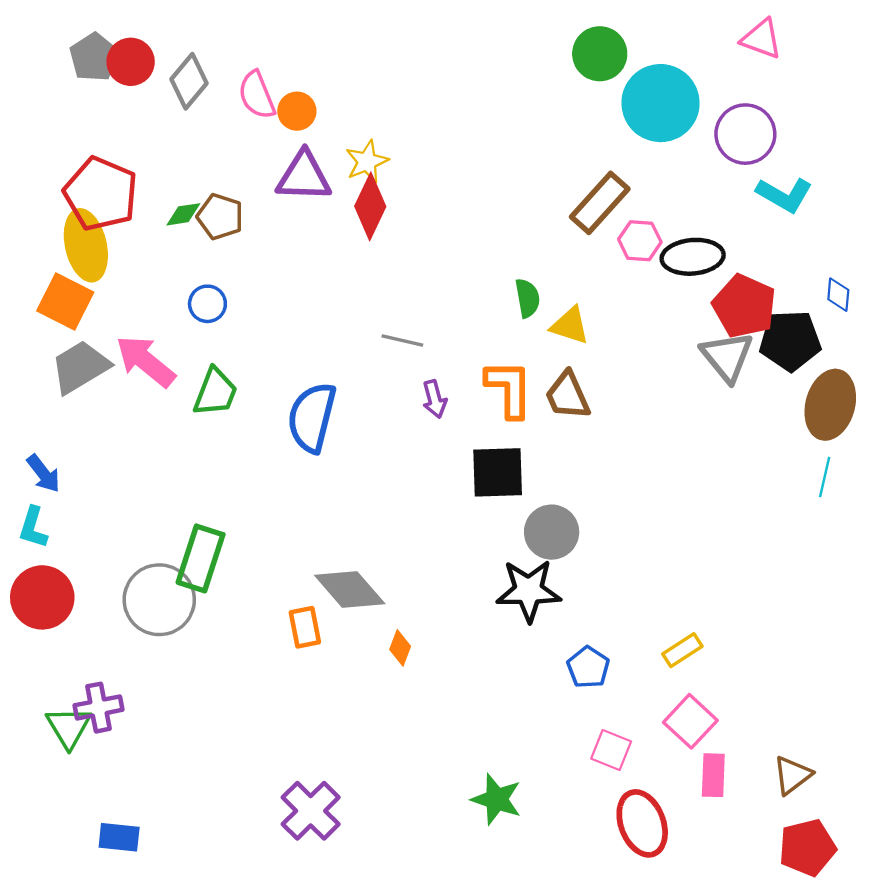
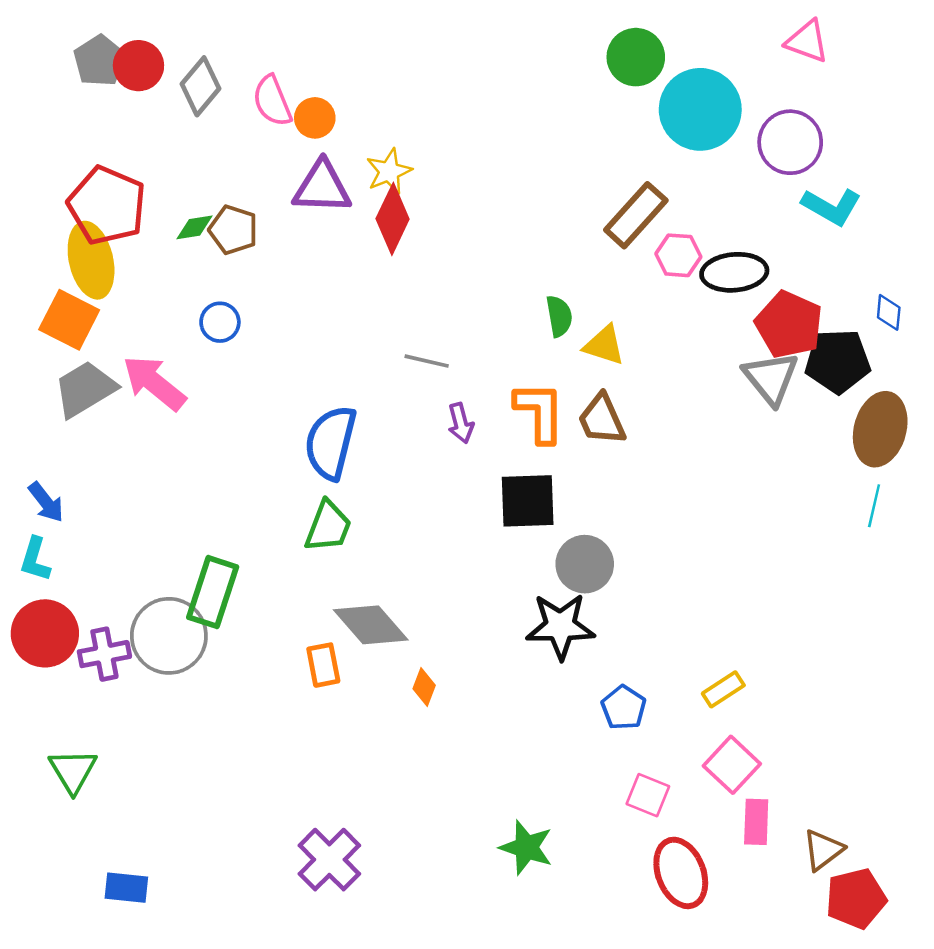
green trapezoid: (215, 392) -> (328, 526), moved
purple cross: (98, 708) -> (104, 654), moved
brown triangle: (792, 775) -> (823, 850), moved

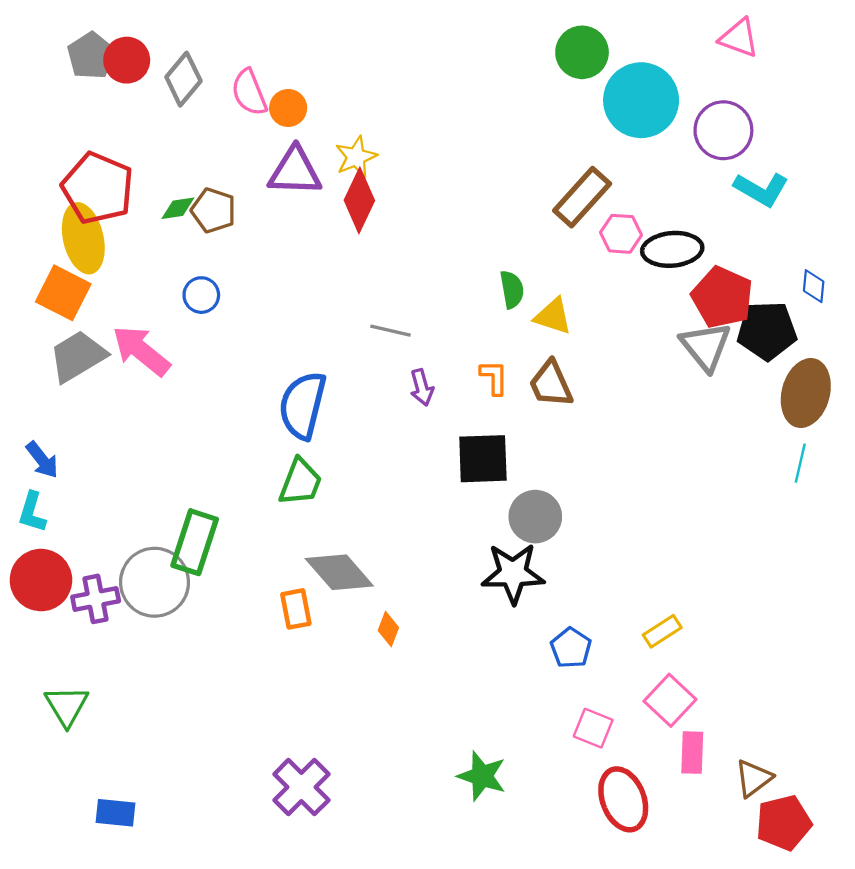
orange L-shape: (540, 412) -> (494, 377), size x0.6

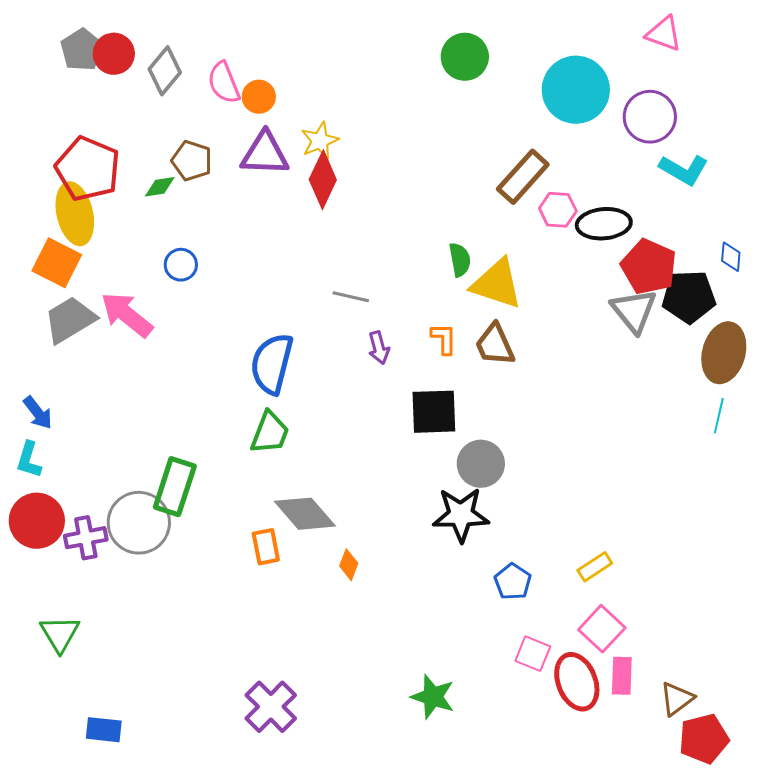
green circle: (582, 52) -> (465, 57), moved
brown pentagon: (214, 210) -> (192, 161), moved
yellow triangle: (553, 316) -> (497, 284), size x1.5
red ellipse: (623, 799) -> (577, 682), moved

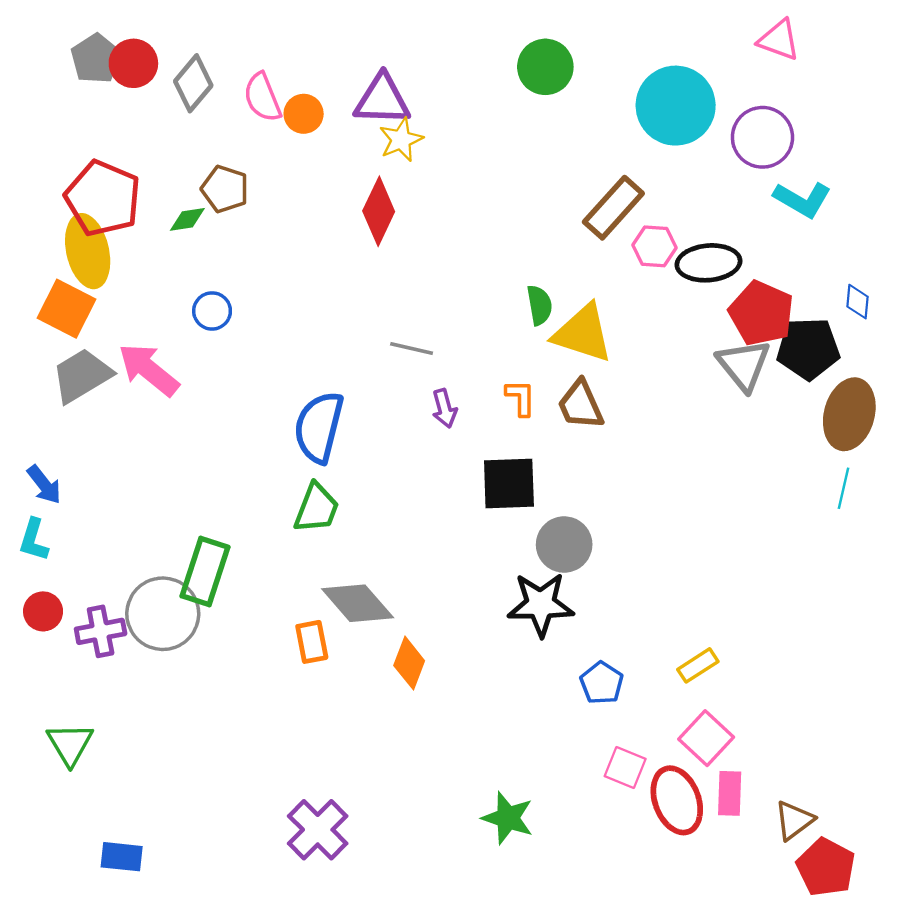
yellow star: (320, 141) -> (401, 140), moved
purple triangle: (265, 154) -> (382, 100), moved
red circle: (37, 521) -> (43, 611), size x0.6
orange diamond: (349, 565) -> (409, 663), size x1.4
red pentagon: (704, 739) -> (826, 867), turned -30

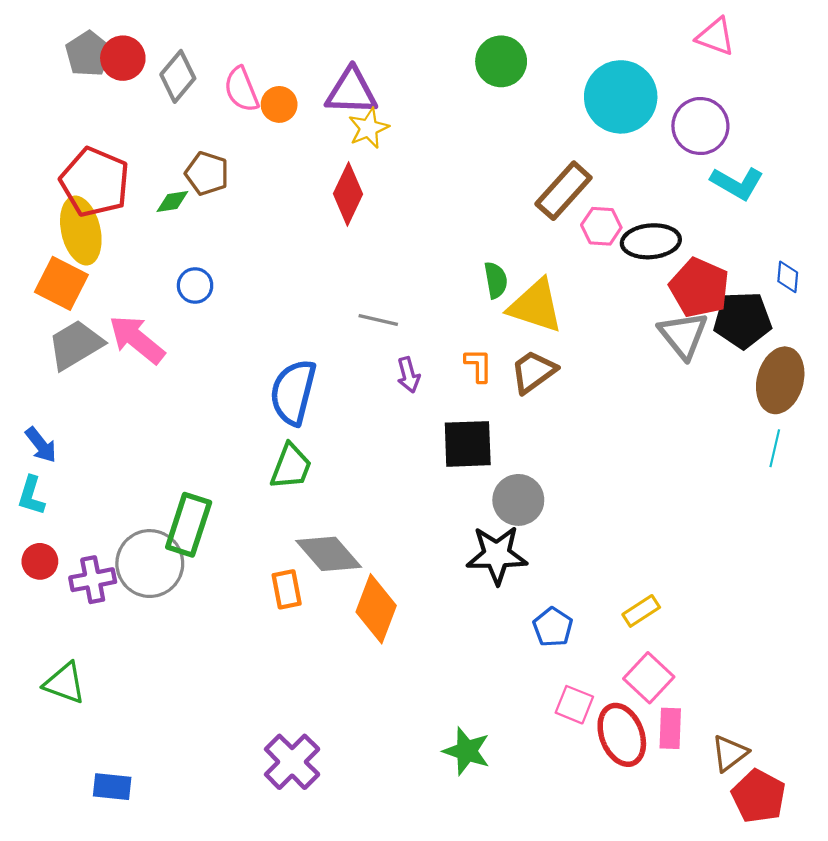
brown trapezoid: (581, 405) -> (533, 372), turned 78
orange diamond: (409, 663) -> (376, 609), size x1.4
green triangle: (70, 744) -> (65, 683), turned -39

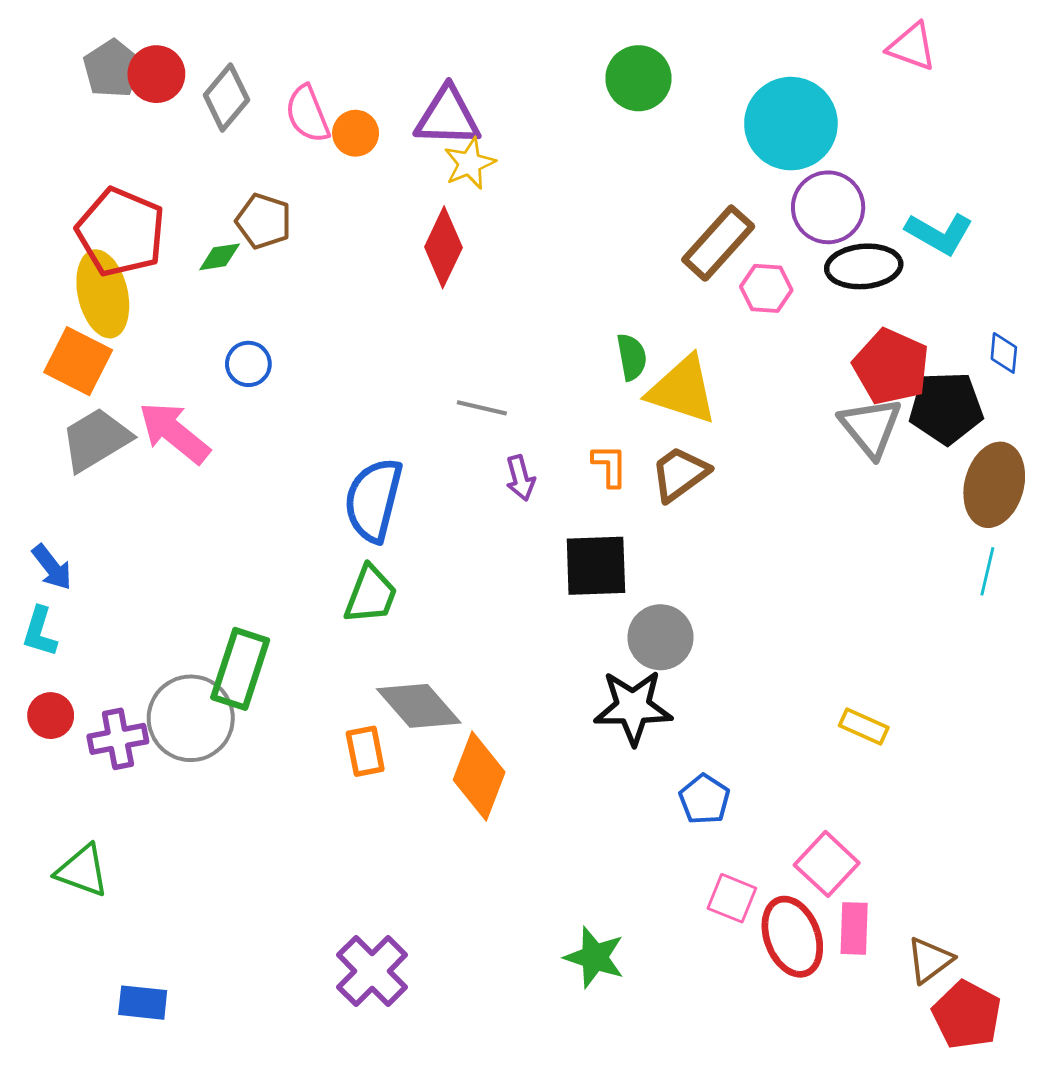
purple circle: (700, 126) -> (828, 207), moved
black ellipse: (651, 241) -> (864, 266), moved
yellow rectangle: (641, 611) -> (864, 727), moved, turned 57

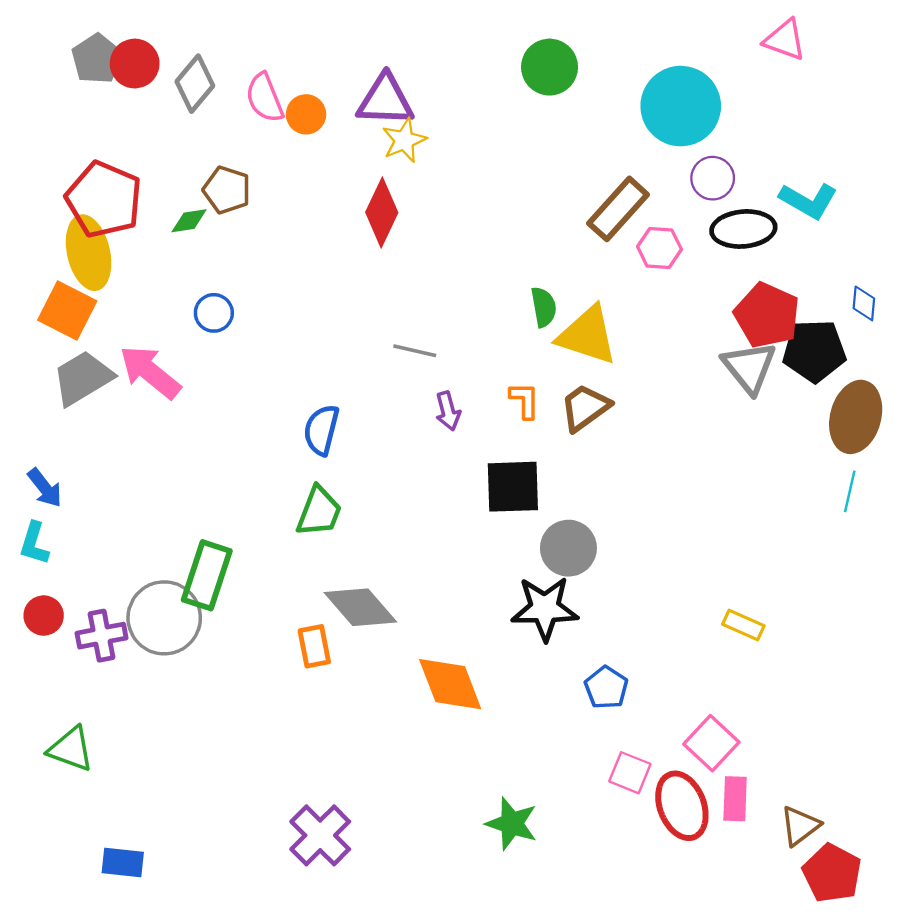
purple circle: (828, 207) -> (713, 178), size x0.7
blue semicircle: (373, 500) -> (321, 430), size x0.7
orange diamond: (479, 776) -> (450, 684), moved, turned -42

